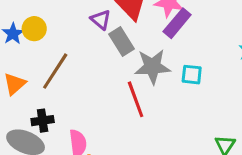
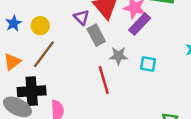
yellow circle: (34, 29) -> (40, 26), moved
gray star: (152, 67) -> (118, 56), size x0.7
black cross: (43, 121) -> (32, 91), size x1.6

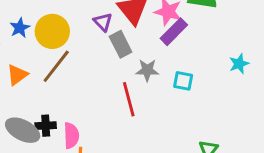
yellow circle: (40, 26) -> (52, 31), size x1.5
black cross: (32, 91) -> (46, 126), moved, size x0.6

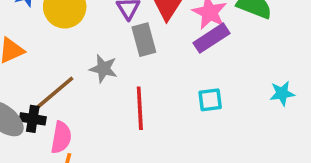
brown line: (56, 66) -> (55, 93), moved
gray star: (147, 70) -> (103, 69), moved
cyan square: (183, 81) -> (210, 100), turned -30

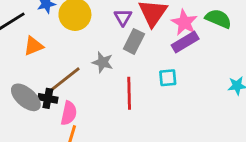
gray rectangle: (144, 40) -> (134, 41), turned 40
cyan square: (210, 100) -> (168, 78), moved

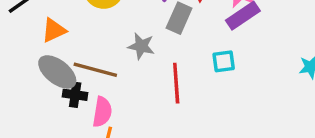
brown line: (65, 79) -> (95, 70), turned 56
gray ellipse: (26, 97) -> (57, 72), moved

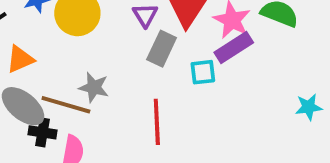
gray star: (141, 46) -> (94, 87), moved
cyan square: (224, 61) -> (203, 72), moved

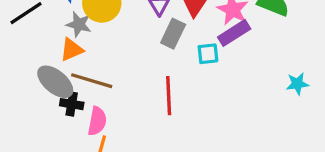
orange triangle: (20, 59) -> (72, 50), moved
gray star: (94, 87) -> (79, 24), moved

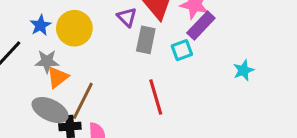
gray star: (79, 24) -> (47, 61), moved
brown line: (92, 81) -> (83, 101), turned -66
cyan star: (297, 84) -> (243, 70), moved

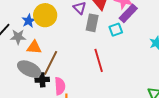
blue star: (40, 25) -> (29, 21), moved
gray star: (47, 61) -> (18, 37), moved
orange triangle: (58, 77) -> (34, 47), turned 42

